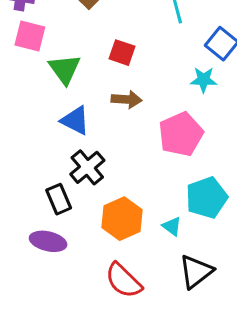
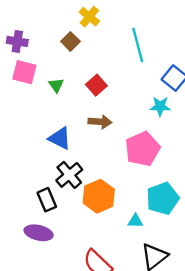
red square: (122, 53) -> (96, 85), turned 30
green triangle: (65, 69) -> (56, 85), moved, size x0.6
orange hexagon: (122, 219) -> (99, 196), moved
cyan triangle: (172, 226) -> (135, 221), turned -35

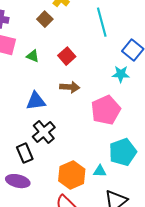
green triangle: (56, 85) -> (33, 56), turned -32
blue triangle: (60, 138) -> (36, 101), turned -35
orange hexagon: (99, 196) -> (72, 175), moved

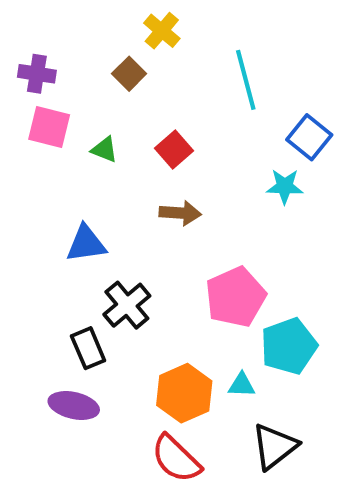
blue triangle: (36, 101) -> (86, 244), moved
pink pentagon: (106, 110) -> (236, 297), moved

